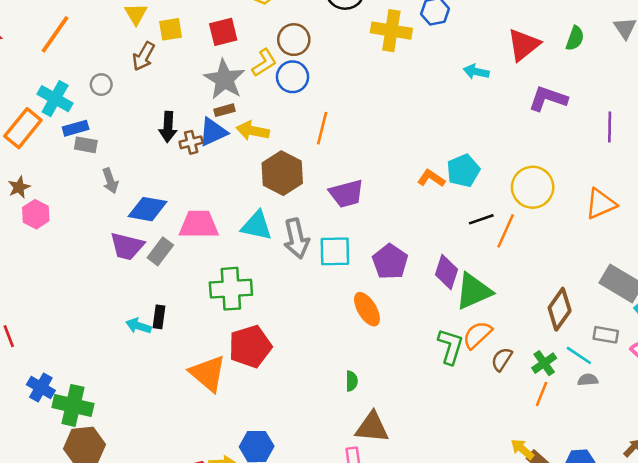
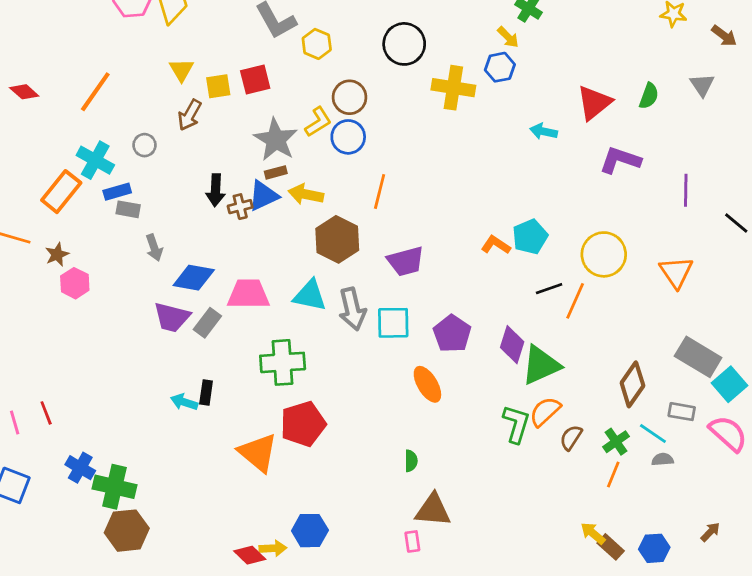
red square: (223, 32) -> (255, 79), moved
orange triangle: (601, 204) -> (676, 272), turned -40

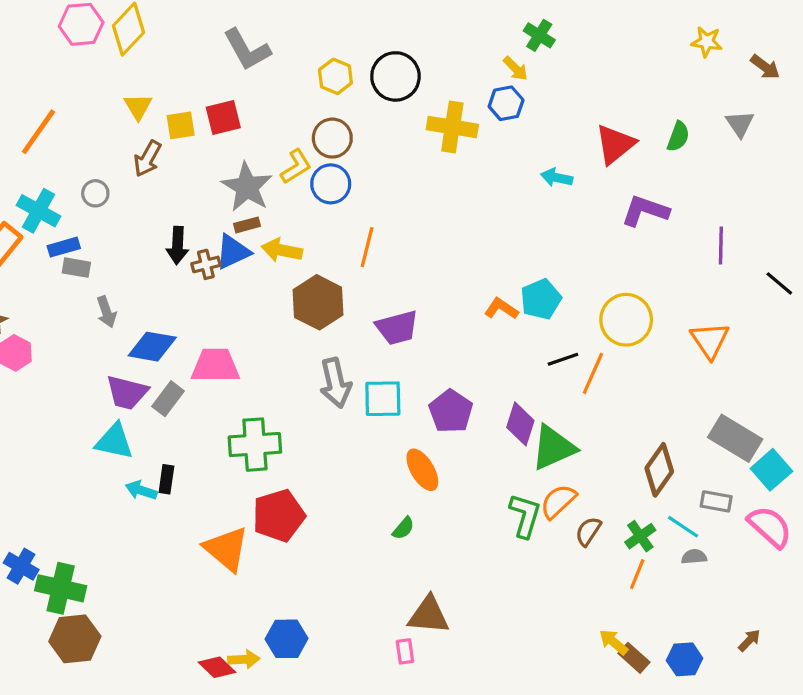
yellow hexagon: (317, 44) -> (335, 76), moved
cyan triangle: (310, 295) -> (114, 441), moved
green semicircle: (411, 461) -> (403, 528), moved, turned 40

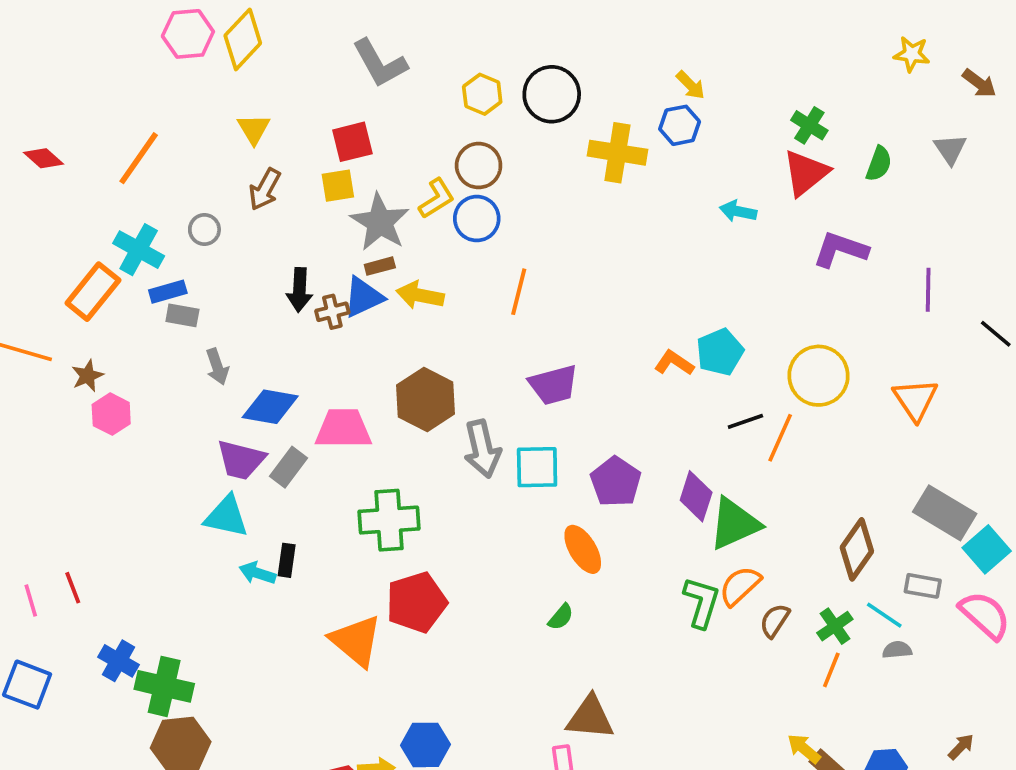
green cross: (539, 35) -> (809, 125), moved
yellow square: (181, 125) -> (338, 186), moved
brown hexagon: (318, 302) -> (426, 399), moved

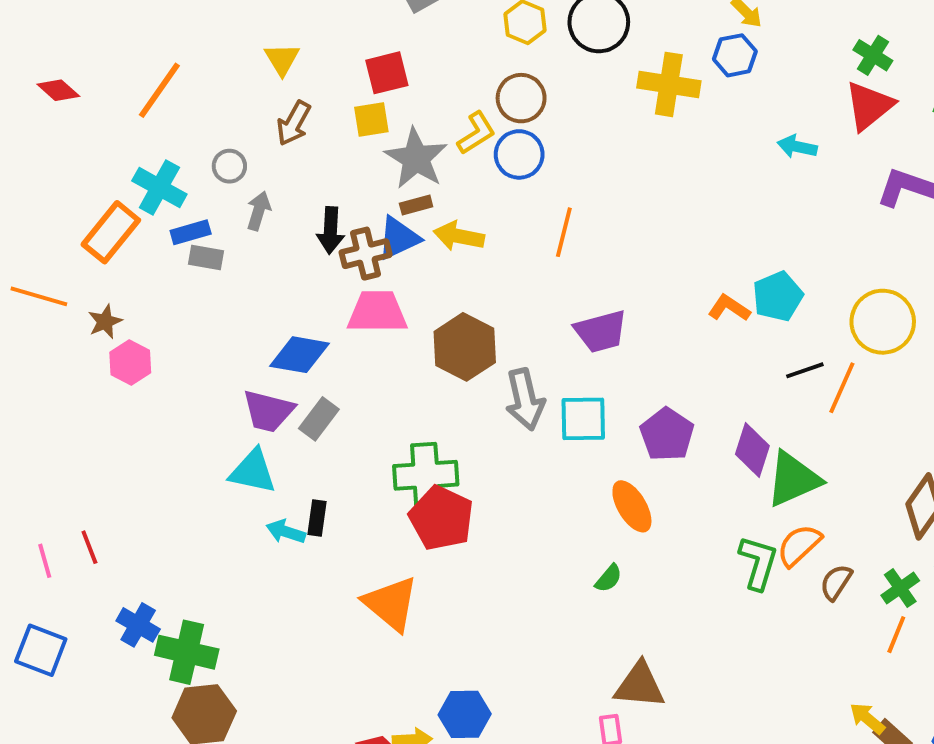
brown cross: (332, 312) -> (366, 254), size x1.4
gray arrow: (217, 367) -> (259, 211), moved, turned -144
pink trapezoid: (343, 429) -> (377, 312), moved
red pentagon: (416, 602) -> (441, 518), moved, turned -30

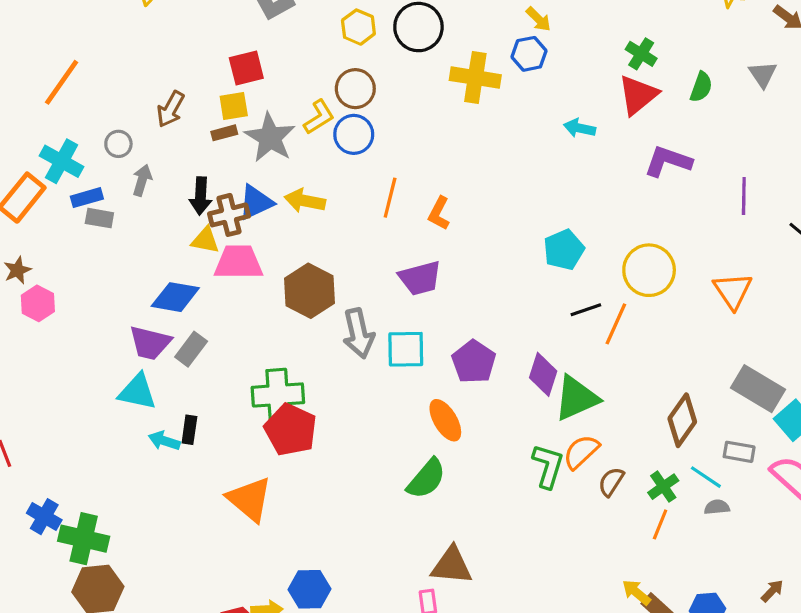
yellow triangle: (282, 59) -> (205, 240), moved, turned -48
brown rectangle: (416, 205) -> (224, 133), moved
orange L-shape: (729, 308) -> (439, 213), moved, turned -96
green semicircle: (609, 578) -> (426, 479), size x1.8

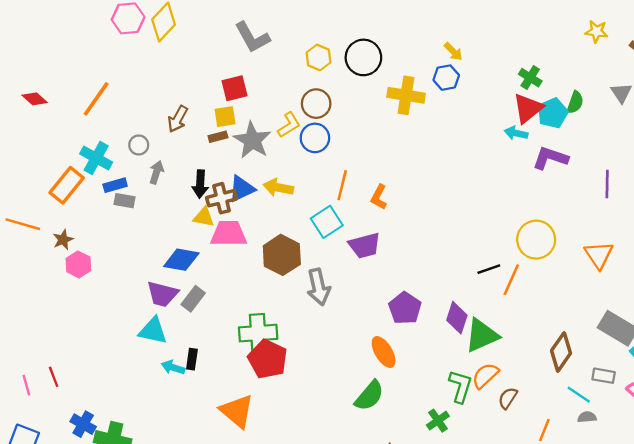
cyan arrow: (580, 128) -> (516, 133), moved
cyan pentagon: (564, 250) -> (553, 113), moved
cyan square: (406, 349) -> (327, 222), moved, turned -32
green cross: (663, 487) -> (438, 421), moved

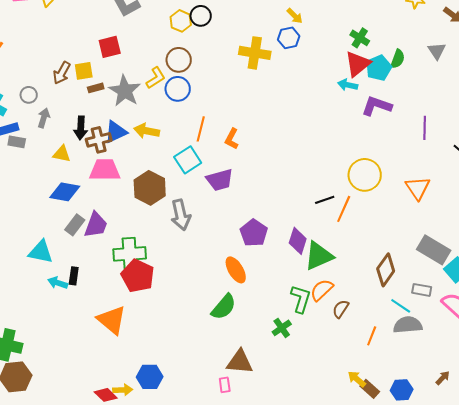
black circle: (363, 57) -> (201, 16), moved, size x0.7
yellow square: (225, 117) -> (84, 71), moved
yellow triangle: (204, 217) -> (62, 154), moved
purple trapezoid: (162, 294) -> (96, 225), moved, turned -84
gray semicircle: (587, 417) -> (408, 325), size x1.8

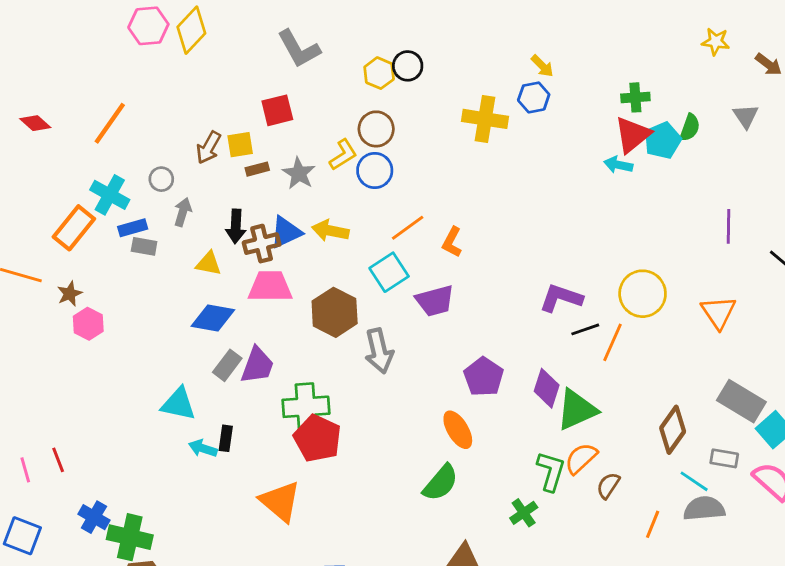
green cross: (360, 38) -> (635, 97), turned -36
gray star: (125, 91) -> (299, 173), size x0.7
purple L-shape: (377, 106) -> (561, 298), moved
orange line: (201, 129) -> (408, 228), turned 40

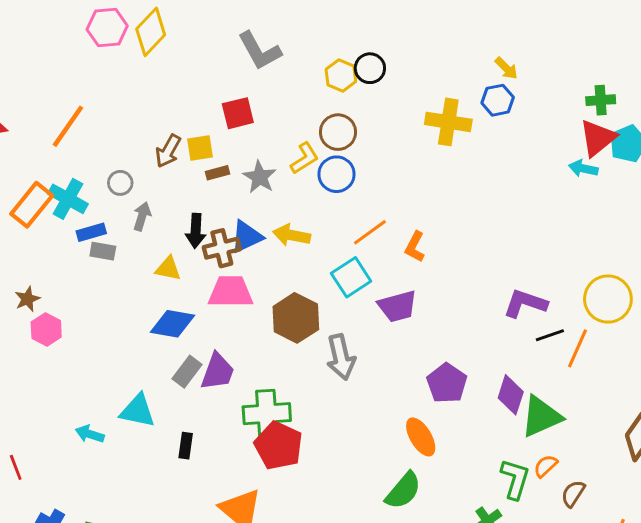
orange rectangle: (74, 228) -> (32, 205), moved
cyan arrow: (203, 448) -> (90, 434), moved
orange semicircle: (581, 458) -> (546, 466), size x0.7

